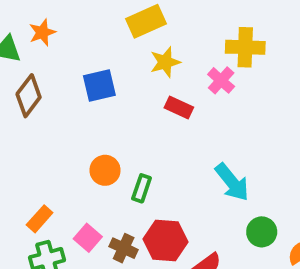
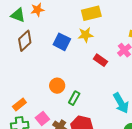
yellow star: (165, 62) -> (86, 35), moved
blue square: (99, 85) -> (62, 42), turned 30

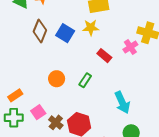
brown diamond: (25, 41) -> (40, 31), moved, turned -30
green rectangle: (74, 98) -> (85, 80), moved

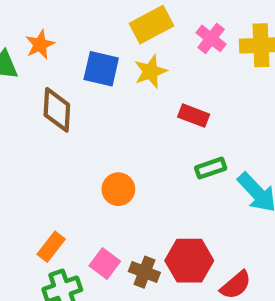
blue square: (65, 33) -> (101, 69), moved
pink cross: (130, 47) -> (211, 38), moved
green rectangle: (85, 80) -> (211, 168), moved, turned 56

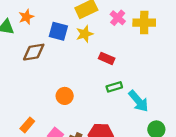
brown diamond: (57, 110) -> (34, 52), turned 75

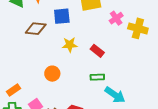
blue square: (58, 31) -> (62, 16), turned -36
yellow star: (85, 34) -> (70, 45), moved
cyan arrow: (138, 101) -> (115, 95), turned -30

